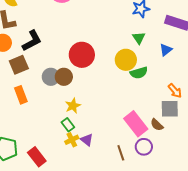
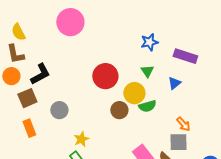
red circle: (82, 55) -> (105, 76), moved
brown circle: (64, 77) -> (119, 110), moved

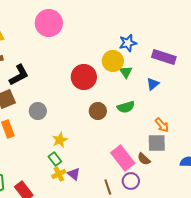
yellow circle: (134, 93) -> (113, 61), moved

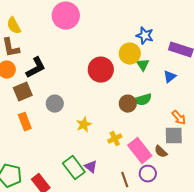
blue star: (128, 43) -> (145, 36), turned 30
brown circle: (98, 111) -> (128, 104), moved
yellow star: (60, 140) -> (84, 125), moved
green rectangle: (55, 159) -> (74, 168), moved, size x1.6
yellow cross: (59, 174) -> (115, 139), moved

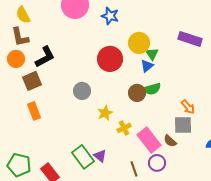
blue star: (145, 36) -> (110, 16), moved
blue triangle: (170, 77) -> (147, 66), moved
gray circle: (55, 104) -> (82, 91), moved
yellow star: (84, 125) -> (105, 113), moved

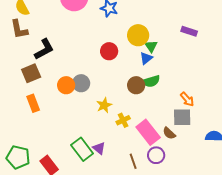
purple rectangle: (190, 39) -> (189, 31), size x0.7
orange circle: (16, 59) -> (66, 85), moved
red circle: (110, 59) -> (109, 51), size x0.7

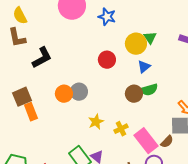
green triangle: (151, 46) -> (150, 38), moved
brown square: (31, 73) -> (22, 97), moved
yellow star: (104, 105) -> (96, 122), moved
brown semicircle: (169, 133) -> (167, 142), turned -88

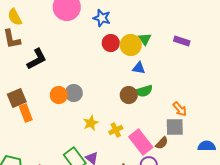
red circle: (107, 60) -> (111, 43), moved
blue triangle: (144, 67) -> (139, 68), turned 48

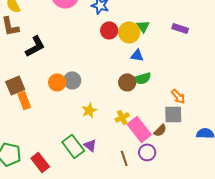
yellow cross: (116, 130) -> (122, 117), moved

